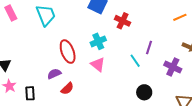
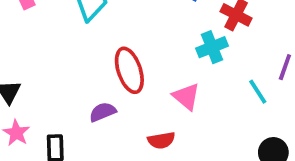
cyan cross: (98, 41) -> (212, 47), moved
red semicircle: (67, 89) -> (161, 140), moved, turned 32

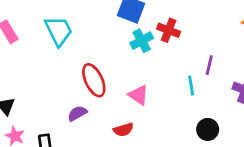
cyan cross: (212, 47) -> (142, 41), moved
cyan line: (258, 92) -> (191, 85), turned 30

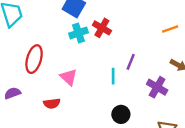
red ellipse: (94, 80) -> (34, 59), turned 32
purple semicircle: (77, 113) -> (12, 93), moved

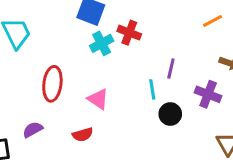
black circle: (121, 114) -> (170, 114), moved

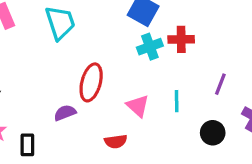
red cross: (129, 33) -> (181, 39), turned -30
cyan line: (152, 89) -> (177, 101), moved
purple semicircle: (33, 130) -> (65, 113), moved

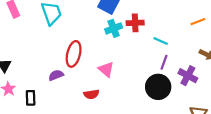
purple line: (220, 84) -> (164, 62), moved
cyan line: (177, 101) -> (161, 41), moved, turned -64
black circle: (213, 133) -> (158, 87), size x1.5

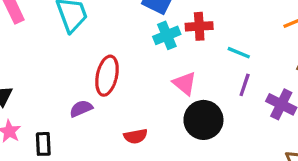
pink triangle: (106, 69) -> (185, 83), moved
black circle: (158, 87) -> (203, 120), moved

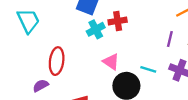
cyan line: (239, 53) -> (148, 69), moved
purple line: (245, 85) -> (170, 39), moved

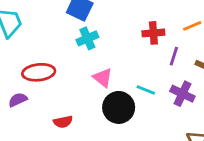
red cross: (118, 21) -> (153, 33), moved
red ellipse: (57, 61) -> (39, 72), turned 72

